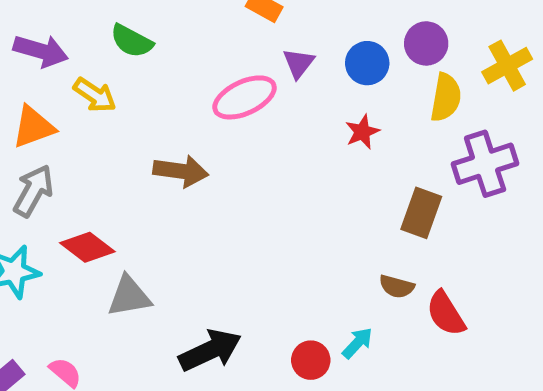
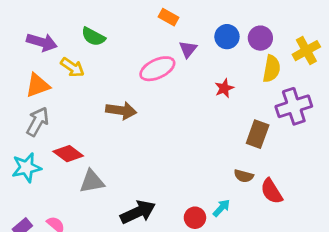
blue circle: (367, 63) -> (227, 37), moved

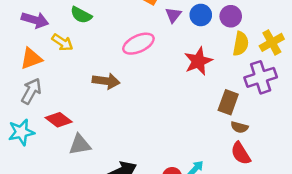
purple triangle: (188, 49) -> (173, 15), moved
yellow cross: (306, 51) -> (272, 42), moved
red star: (224, 88) -> (198, 61), size x1.6
brown semicircle: (244, 176) -> (239, 127), moved

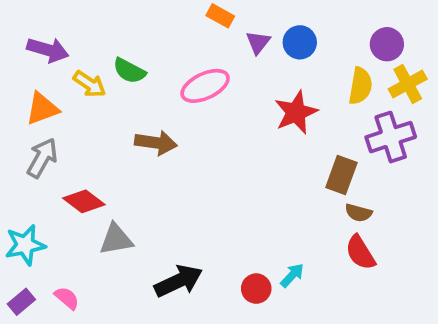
green semicircle: (81, 15) -> (129, 71), moved
purple circle: (231, 16) -> (387, 44), moved
cyan star: (21, 132) -> (25, 245), moved

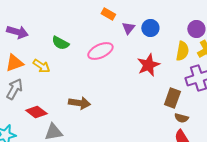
yellow arrow: (90, 84) -> (41, 66), moved
brown arrow: (156, 143) -> (79, 103), moved

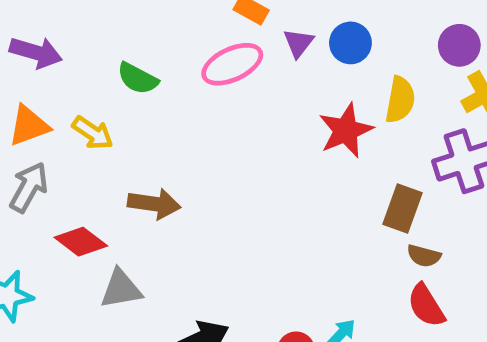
pink ellipse: (100, 51) -> (232, 64), moved
yellow semicircle: (182, 51) -> (400, 100), moved
brown arrow: (79, 103) -> (154, 204), moved

